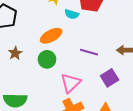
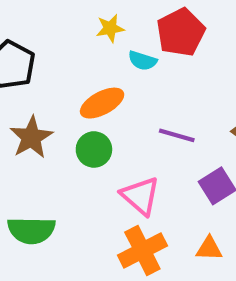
brown star: (15, 53) -> (31, 137), size x1.5
pink triangle: (71, 83) -> (140, 196), turned -35

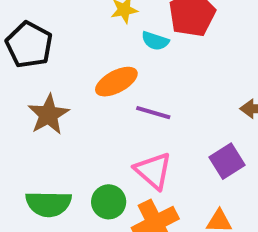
purple line: (177, 135) -> (153, 113), moved
green circle: (94, 149) -> (109, 202), moved

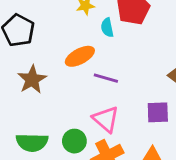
cyan semicircle: (155, 41) -> (107, 28), turned 60
purple square: (227, 161) -> (158, 112), turned 30

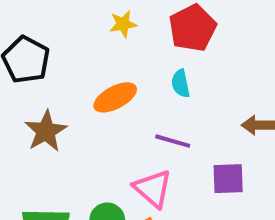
cyan semicircle: (107, 28) -> (181, 84), moved
purple line: (106, 78) -> (173, 141), moved

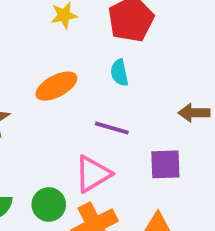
pink triangle: (153, 189) -> (93, 174), turned 48

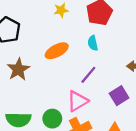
purple line: (112, 128) -> (88, 75), turned -66
purple square: (165, 164) -> (119, 96), turned -30

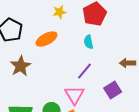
orange ellipse: (57, 51) -> (47, 39), moved
pink triangle: (77, 101) -> (75, 95), turned -30

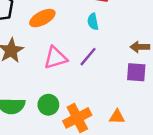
purple square: (113, 90) -> (136, 72), moved, turned 36
pink triangle: (75, 95) -> (56, 58), moved, turned 45

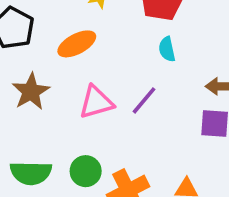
cyan semicircle: (93, 22) -> (167, 49), moved

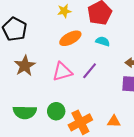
orange ellipse: (77, 44) -> (70, 38), moved
cyan semicircle: (167, 49) -> (103, 41), turned 120

